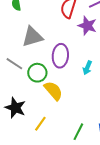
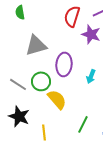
gray line: (14, 64) -> (18, 84), moved
yellow line: (40, 124) -> (44, 132), turned -42
green line: (78, 132) -> (83, 124), moved

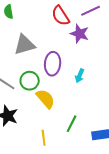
red semicircle: (72, 16) -> (61, 16), turned -50
yellow line: (44, 132) -> (44, 138), moved

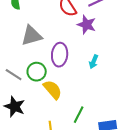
cyan arrow: (80, 76) -> (94, 62), moved

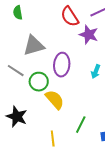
gray line: (14, 75) -> (16, 71), moved

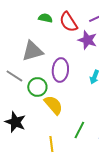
green semicircle: (18, 13) -> (45, 18), moved, turned 112

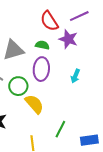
green semicircle: (45, 18) -> (42, 45), moved

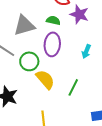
green line: (60, 129) -> (73, 87), moved

